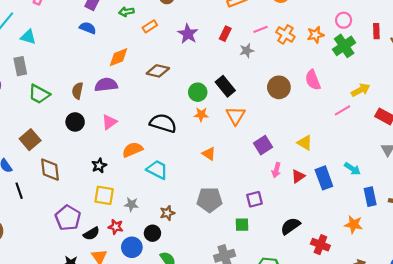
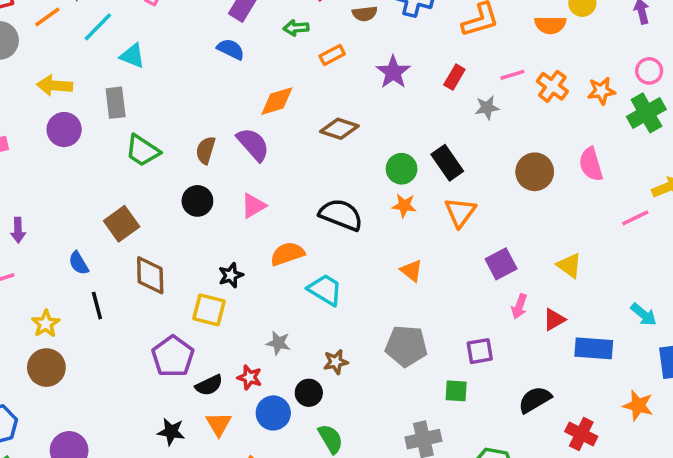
purple semicircle: (106, 85) -> (253, 144), turned 50
blue rectangle: (324, 178) -> (594, 348), moved, turned -70
yellow square: (104, 195) -> (209, 310), moved

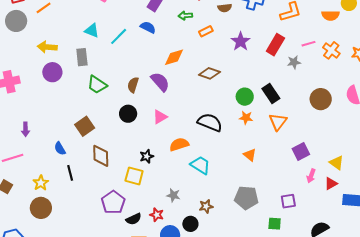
cyan line: (98, 27) -> (119, 36), moved
red rectangle: (454, 77) -> (275, 45), size x1.5
yellow triangle: (569, 265) -> (337, 163), moved

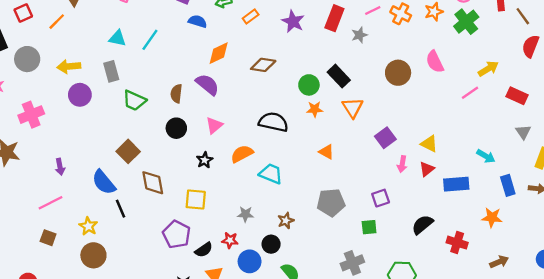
gray circle: (16, 21) -> (27, 59), moved
blue semicircle: (148, 27) -> (198, 21), moved
blue semicircle: (60, 148) -> (104, 182), size x1.6
black star: (147, 156) -> (205, 160), moved

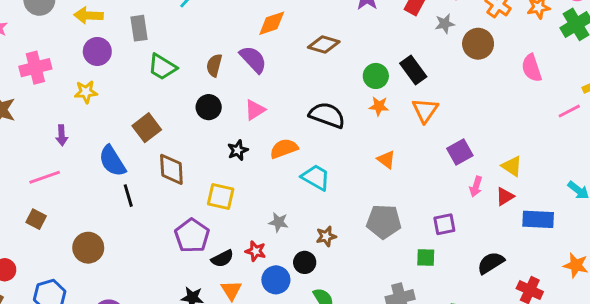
brown circle: (398, 73) -> (478, 44), moved
yellow star: (88, 226) -> (86, 92), moved, turned 30

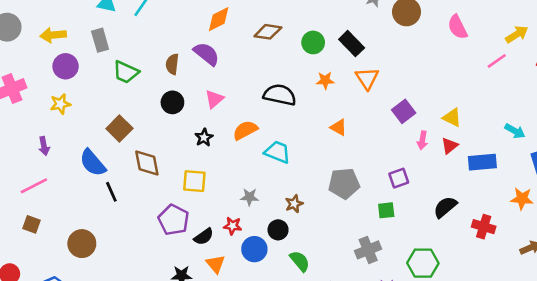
green circle: (376, 76) -> (313, 42), moved

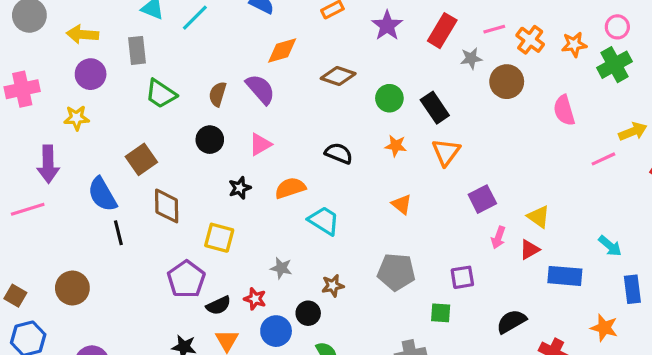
black semicircle: (280, 95) -> (339, 153), size x0.7
purple arrow: (44, 146) -> (48, 164), size x1.6
brown square: (32, 224) -> (15, 296), moved

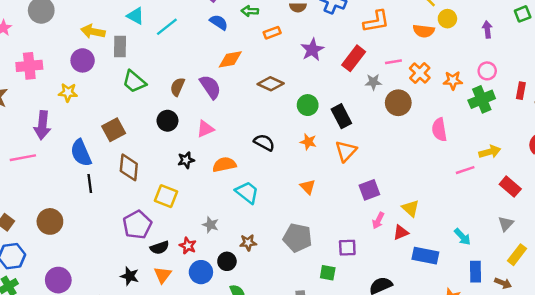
yellow arrow: (82, 34) -> (93, 32), moved

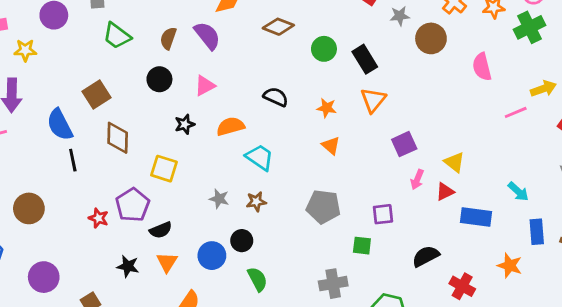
yellow star: (68, 92) -> (25, 50), moved
orange star: (308, 142) -> (327, 108), moved
brown star: (248, 243) -> (256, 202), moved
red star: (188, 246) -> (98, 218), moved

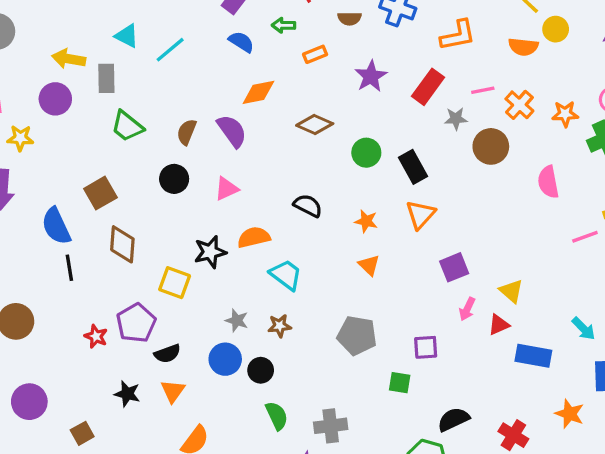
black star: (185, 124) -> (210, 252), moved, size x1.4
blue circle: (212, 256) -> (225, 359), moved
black semicircle: (426, 256) -> (453, 419), moved
gray cross: (333, 284) -> (331, 426), moved

